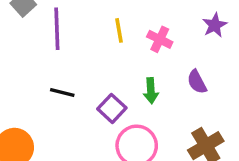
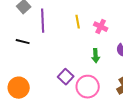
black line: (62, 92) -> (23, 42), moved
purple square: (112, 108) -> (66, 77), moved

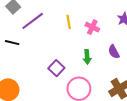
purple line: (43, 21) -> (33, 21), turned 55
purple square: (66, 77) -> (56, 68), moved

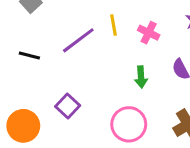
purple line: (33, 21) -> (78, 40), moved
purple square: (56, 68) -> (68, 106), moved

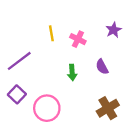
purple line: (78, 40) -> (19, 61), moved
pink circle: (129, 124) -> (47, 108), moved

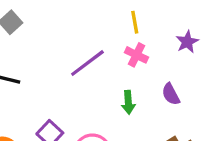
yellow line: (51, 33) -> (135, 22), moved
purple line: (19, 61) -> (87, 63), moved

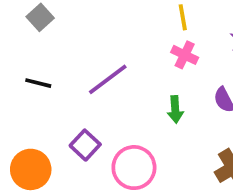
purple line: (87, 63) -> (108, 79), moved

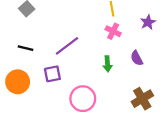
purple square: (85, 145) -> (52, 74), moved, turned 36
orange circle: (31, 169) -> (18, 82), moved

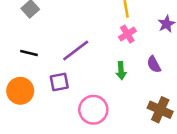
pink cross: (113, 31) -> (127, 34), turned 32
brown cross: (142, 99) -> (160, 110), turned -35

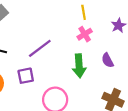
green arrow: (121, 71) -> (79, 66), size x1.5

